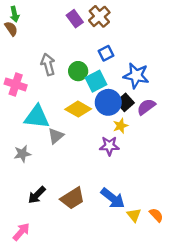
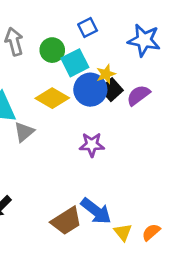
blue star: (136, 76) -> (144, 40), moved
yellow star: (121, 126) -> (106, 74), moved
brown trapezoid: (73, 198) -> (66, 221), moved
orange semicircle: (156, 215) -> (151, 232), turned -88

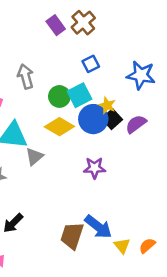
green circle: (52, 50) -> (59, 96), moved
yellow star: (106, 74) -> (107, 105), turned -30
brown trapezoid: (66, 221) -> (72, 236), turned 140

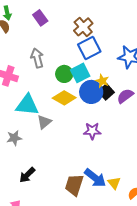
brown cross: (83, 23) -> (83, 27), moved
purple rectangle: (56, 25) -> (40, 18), moved
blue square: (91, 64) -> (89, 48), size x1.6
yellow triangle: (122, 246) -> (114, 183), moved

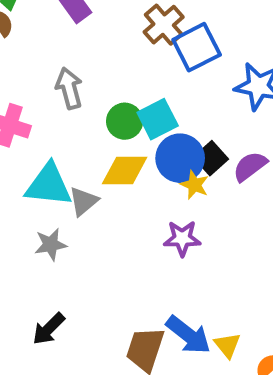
blue square: (89, 48) -> (197, 47), moved
yellow star: (102, 81) -> (195, 185), moved
yellow diamond: (64, 98) -> (125, 170), turned -30
gray triangle: (44, 122) -> (84, 201), moved
gray star: (14, 138) -> (51, 244), moved

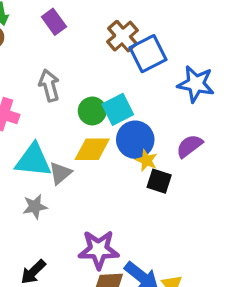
black square: (211, 158) -> (159, 181), moved, turned -30
purple star: (182, 238) -> (99, 250), moved, size x1.4

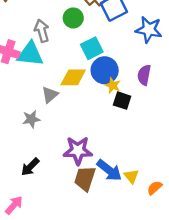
green circle: (92, 111) -> (73, 18), moved
purple semicircle: (189, 146) -> (144, 75), turned -42
cyan triangle: (33, 160) -> (30, 54), moved

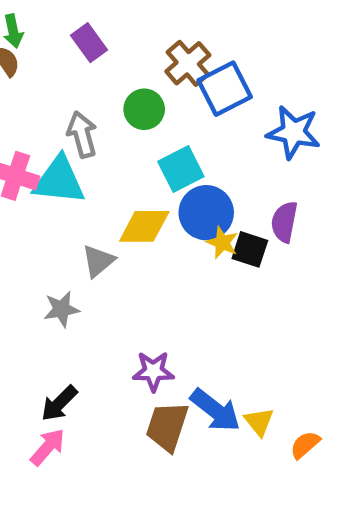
black square: (122, 101) -> (250, 249), moved
purple star: (78, 151) -> (153, 371), size x0.7
pink arrow: (14, 205) -> (48, 447), moved

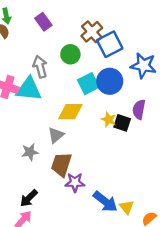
blue circle: (206, 213) -> (110, 81), moved
gray triangle: (98, 261) -> (56, 135), moved
brown trapezoid: (167, 426) -> (61, 164), moved

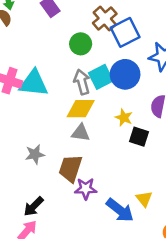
gray arrow: (40, 67) -> (82, 82), moved
black square: (122, 123) -> (139, 137), moved
gray triangle: (56, 135) -> (81, 133), moved, turned 48
yellow triangle: (127, 207) -> (144, 199), moved

